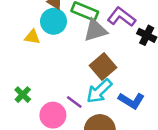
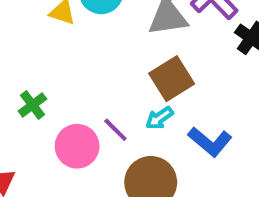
cyan arrow: (99, 91) -> (159, 118), size x0.6

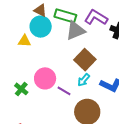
pink circle: (77, 146) -> (45, 78), moved

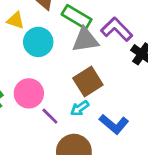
cyan circle: (41, 27) -> (38, 42), moved
yellow triangle: (24, 41) -> (16, 20), moved

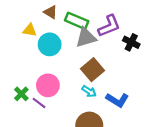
purple L-shape: (117, 29) -> (109, 26), turned 120
cyan arrow: (80, 108) -> (89, 91), turned -104
purple line: (50, 116) -> (39, 103), moved

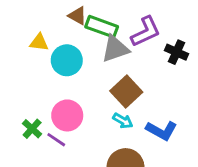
brown triangle: (50, 12) -> (77, 16), moved

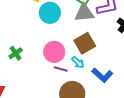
pink circle: (67, 115) -> (54, 52), moved
purple line: (56, 140) -> (61, 69), moved, turned -32

